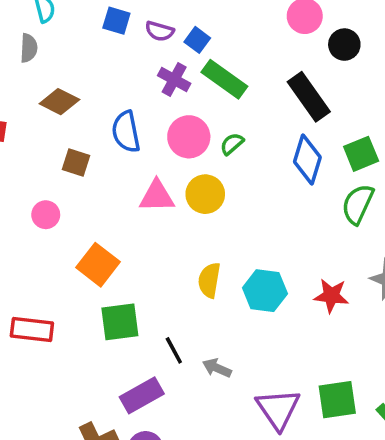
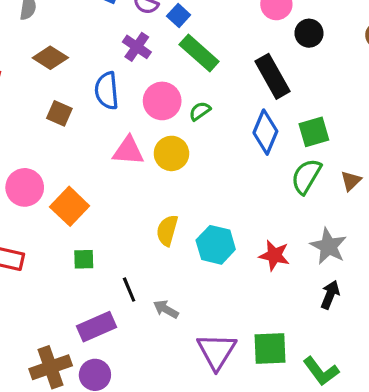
purple cross: (174, 80) -> (137, 47), moved
pink circle: (46, 215) -> (25, 187), moved, size x1.5
green square: (120, 322) -> (84, 259), size x0.6

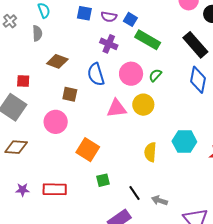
pink circle: (25, 187) -> (56, 122), moved
cyan hexagon: (216, 245) -> (184, 141), moved

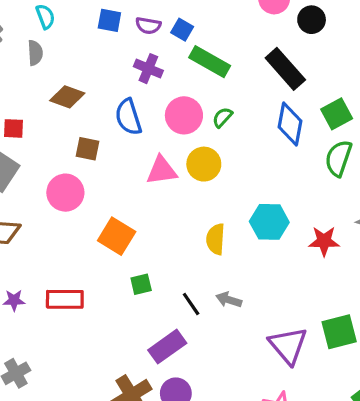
gray arrow: (159, 200) -> (229, 300), moved

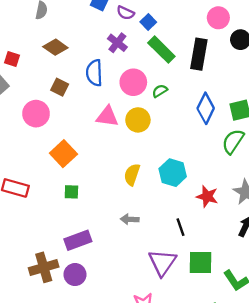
black rectangle: (285, 69) -> (199, 54), moved, turned 36
gray arrow: (229, 300) -> (130, 219), turned -30
black line: (191, 304) -> (181, 227), moved

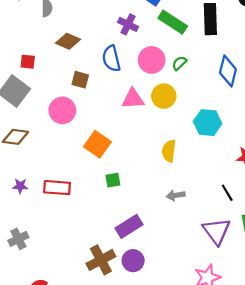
cyan hexagon: (173, 173) -> (208, 123), moved

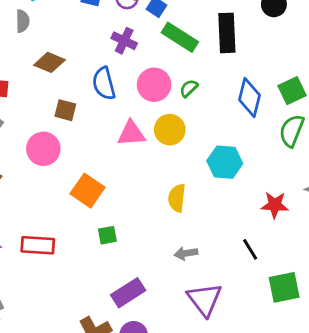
purple triangle: (217, 231) -> (205, 300), moved

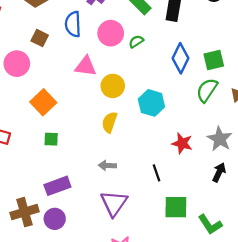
yellow circle: (170, 130) -> (113, 86), moved

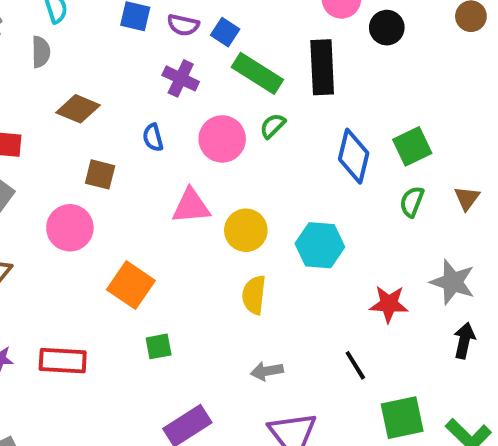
blue semicircle: (73, 24) -> (153, 137), size x0.6
green semicircle: (136, 42) -> (273, 126), moved
green semicircle: (207, 90) -> (412, 202), size x0.7

